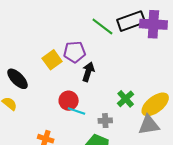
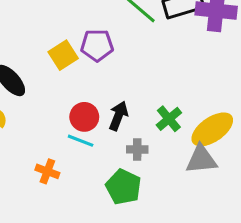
black arrow: (88, 72) -> (118, 116), moved
cyan line: (76, 111) -> (81, 141), moved

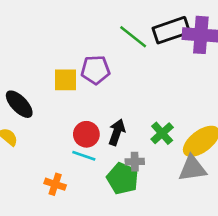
yellow square: (63, 55) -> (65, 80), turned 35
green pentagon: (123, 187) -> (123, 178), moved

